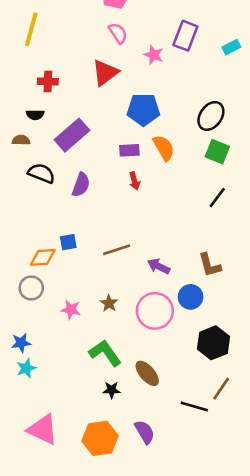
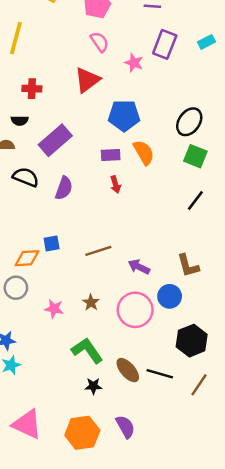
cyan rectangle: (231, 47) -> (206, 42), moved
black line: (194, 406) -> (160, 374), moved

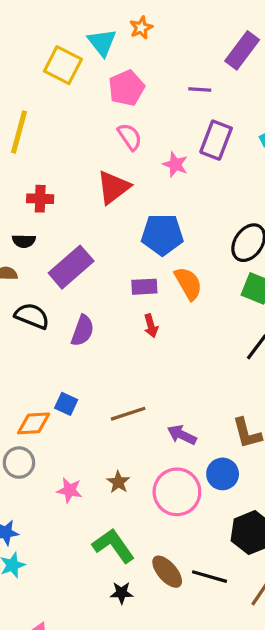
blue square: (52, 243) -> (66, 404), turned 35

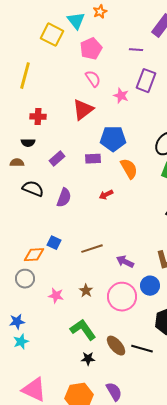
purple rectangle: (71, 267) -> (57, 159), size x0.6
purple rectangle: (144, 287) -> (93, 159), moved
red arrow: (151, 326) -> (106, 195), turned 80

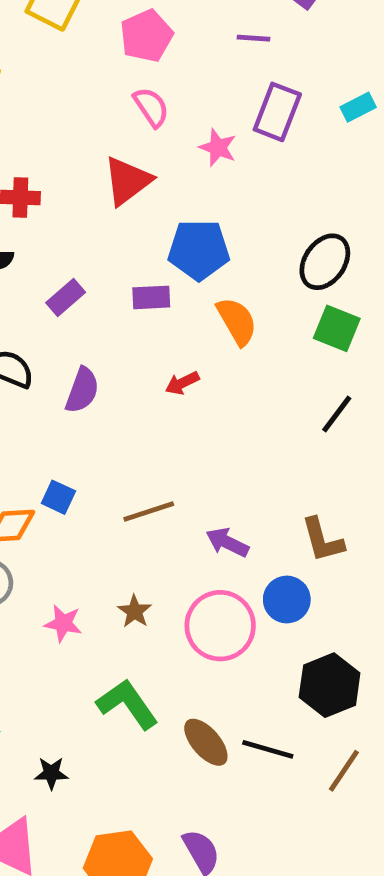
black star: (88, 359) -> (51, 773), moved

